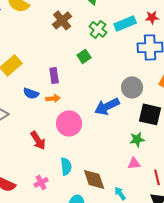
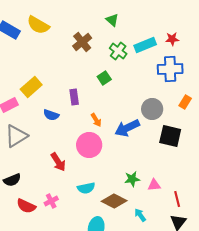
orange arrow: (53, 98) -> (96, 120), moved, turned 64
green star: (137, 139) -> (132, 179), moved
cyan semicircle: (66, 166) -> (86, 188), turned 84
brown diamond: (94, 179) -> (114, 201), turned -45
pink cross: (41, 182) -> (51, 201), moved

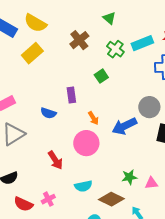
yellow rectangle: (31, 87) -> (32, 53), moved

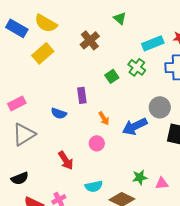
green cross: (115, 49) -> (137, 67), moved
pink circle: (86, 143) -> (97, 143), size x0.6

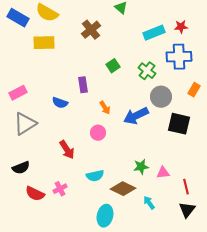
yellow rectangle: (43, 53) -> (44, 43), turned 40
green cross: (137, 67) -> (147, 71), moved

